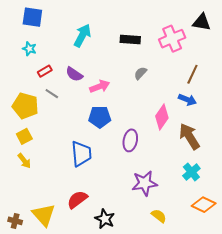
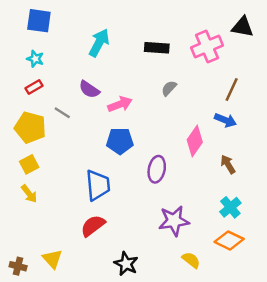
red rectangle: (45, 71) -> (34, 87), moved
brown arrow: (189, 136) -> (228, 164), size x0.6
red semicircle: (77, 200) -> (93, 226), moved
orange diamond: (204, 205) -> (229, 240), moved
yellow triangle: (44, 215) -> (52, 259), size x0.7

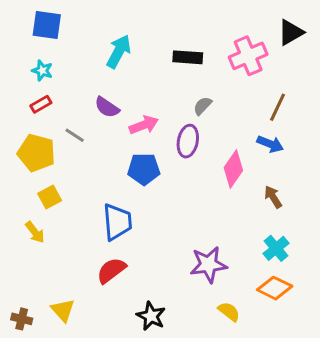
black triangle: (243, 27) -> (291, 32), turned -40
yellow square: (29, 164) -> (50, 197), moved
purple ellipse: (157, 169) -> (188, 141), moved

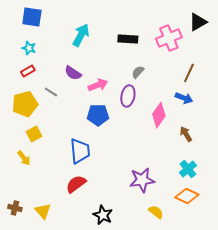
yellow pentagon: (36, 153) -> (25, 104), turned -30
brown cross: (22, 319) -> (15, 208), moved

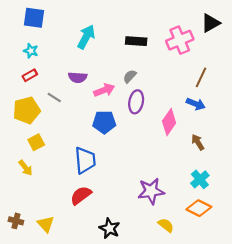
gray semicircle: (138, 72) -> (130, 76), moved
purple semicircle: (73, 73) -> (78, 77), turned -30

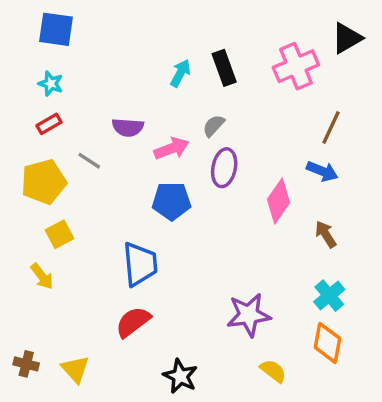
cyan arrow: (86, 37) -> (180, 73), moved, size x0.7
black rectangle: (136, 41) -> (224, 68), turned 66
orange diamond: (199, 208) -> (328, 343), turned 75

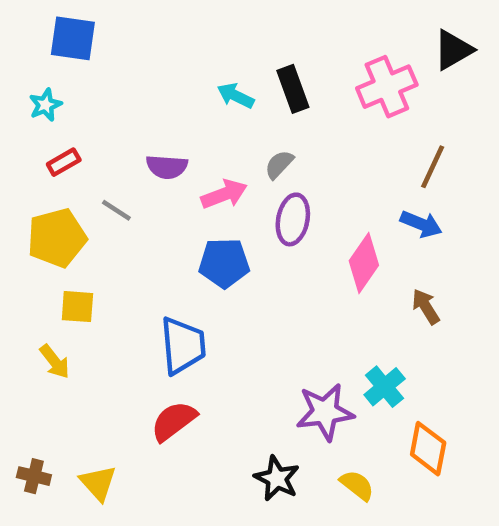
cyan arrow: (180, 73) -> (236, 96), turned -92
cyan star: (51, 84) -> (45, 105), moved, turned 30
yellow square: (59, 234) -> (77, 307), turned 32
cyan cross: (329, 296) -> (385, 387), moved
black star: (180, 376) -> (277, 478), moved

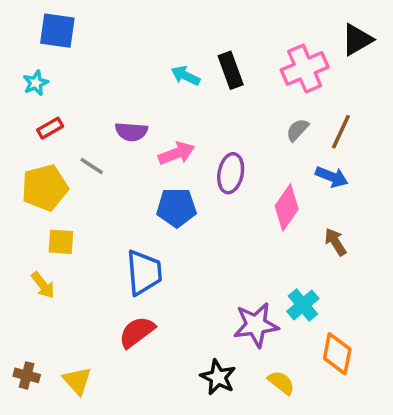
gray semicircle: (279, 164) -> (297, 130), moved

